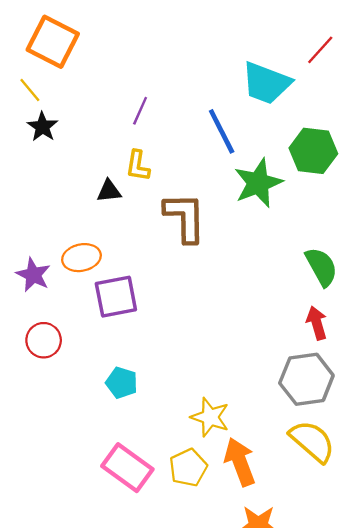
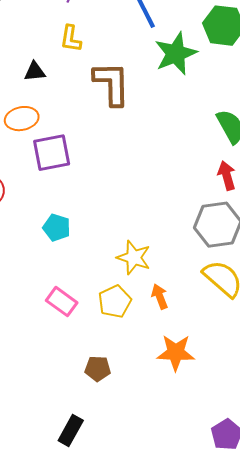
black triangle: (109, 191) -> (35, 72), moved
orange arrow: (240, 462) -> (160, 297), size x0.6
pink rectangle: (127, 468) -> (62, 302), size x0.7

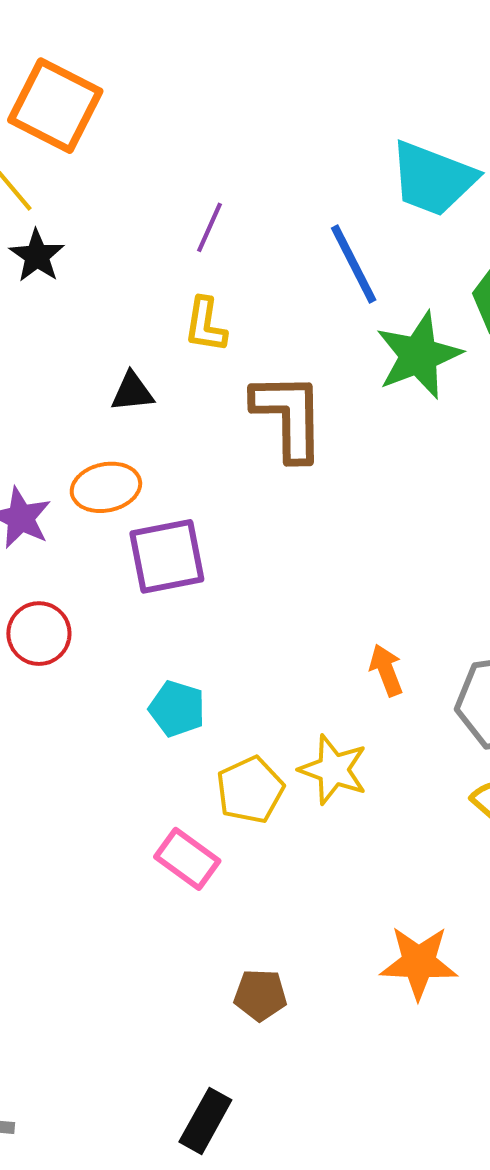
orange arrow: (160, 297) -> (386, 670), moved
yellow pentagon: (115, 302) -> (250, 790), moved

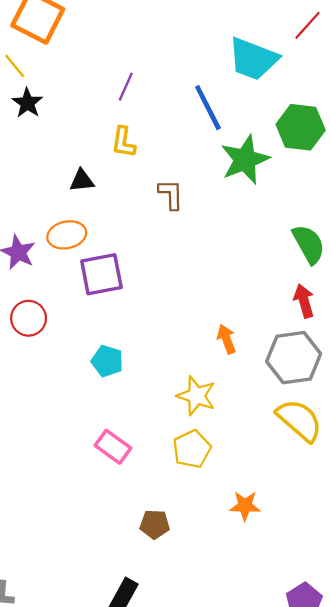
brown L-shape: (289, 416) -> (171, 194), size x0.6
yellow pentagon: (250, 790) -> (192, 449), moved
orange star: (419, 963) -> (245, 506), size x0.7

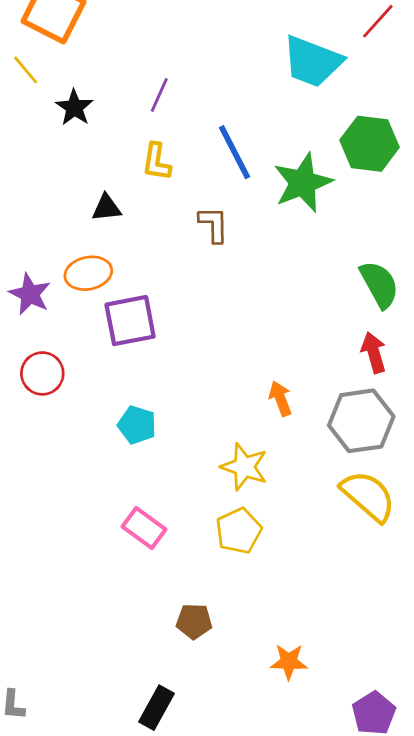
black star: (27, 103) -> (74, 108), moved
blue line: (208, 108) -> (234, 152), moved
orange star: (245, 506) -> (289, 662), moved

